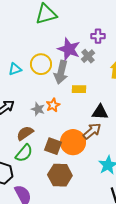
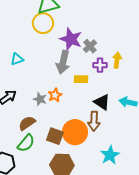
purple cross: (98, 36) -> (100, 65), moved
yellow circle: (41, 64) -> (43, 23), moved
black triangle: (100, 112) -> (102, 102), turned 30
brown arrow: (92, 131) -> (94, 121), turned 132

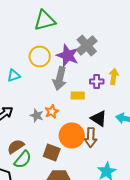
yellow circle: (43, 23) -> (40, 56), moved
gray cross: (90, 46) -> (87, 46), moved, size x1.5
brown semicircle: (27, 123) -> (16, 146), moved
orange circle: (75, 132) -> (72, 136), moved

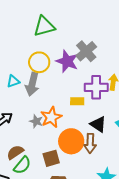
gray arrow: (60, 78) -> (32, 84), moved
purple cross: (97, 82) -> (96, 87), size x1.6
orange star: (52, 112) -> (51, 117), size x1.5
brown square: (52, 152) -> (51, 158), turned -36

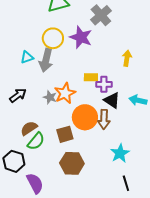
gray cross: (86, 51) -> (101, 15), moved
purple cross: (96, 87) -> (104, 84), moved, size x0.7

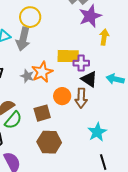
purple star: (81, 37) -> (90, 16), moved, turned 30
yellow rectangle: (91, 77) -> (68, 56), size x1.5
orange circle: (85, 117) -> (62, 96), size x0.7

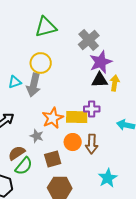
yellow rectangle: (68, 56) -> (77, 117), moved
gray star: (27, 76) -> (37, 136), moved
black triangle: (89, 79) -> (100, 80), moved, turned -36

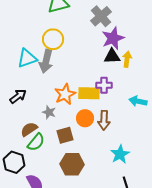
cyan triangle: (15, 82) -> (27, 58), size x1.5

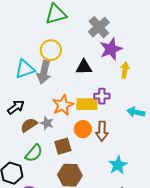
black triangle: (112, 56) -> (84, 67), moved
brown semicircle: (29, 129) -> (29, 125), moved

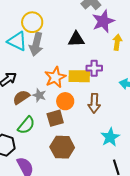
yellow circle: (51, 50) -> (32, 22), moved
cyan triangle: (25, 69) -> (17, 41), turned 45
orange circle: (83, 129) -> (65, 101), moved

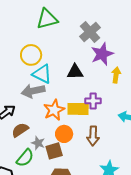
cyan triangle: (17, 41) -> (42, 74), moved
gray arrow: (36, 44) -> (33, 91), moved, turned 65
gray star: (39, 95) -> (38, 143), moved

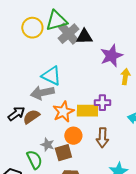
gray cross: (90, 32) -> (68, 34), moved
yellow circle: (31, 55) -> (32, 28), moved
black triangle: (75, 72) -> (84, 37), moved
brown semicircle: (20, 130) -> (31, 117), moved
green semicircle: (25, 158) -> (34, 160), turned -66

